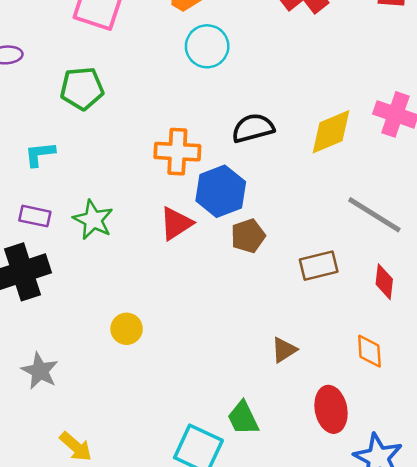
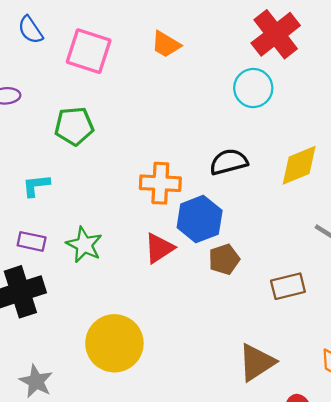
cyan circle: (207, 46) -> (253, 88), moved
yellow circle: (127, 329) -> (114, 343), size x2.0
brown triangle: (284, 350) -> (257, 362), size x1.6

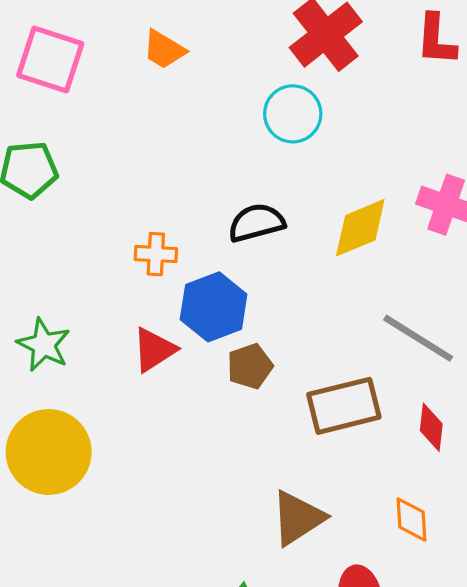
orange cross: (160, 183) -> (156, 254), size x0.7
brown rectangle: (288, 286) -> (344, 406), size x1.4
yellow circle: (114, 343) -> (49, 452), moved

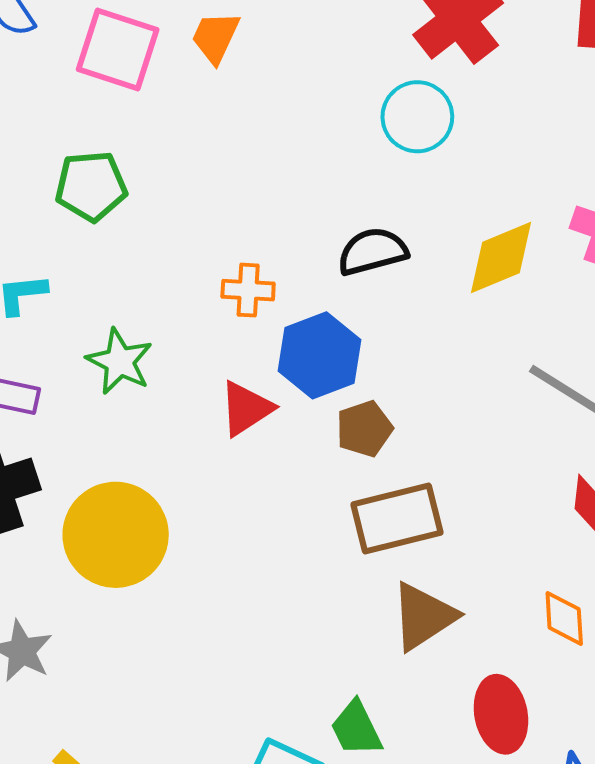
orange trapezoid: (164, 50) -> (215, 37), moved, turned 84
green star: (44, 345) -> (120, 361), moved
brown rectangle: (344, 406) -> (397, 518), moved

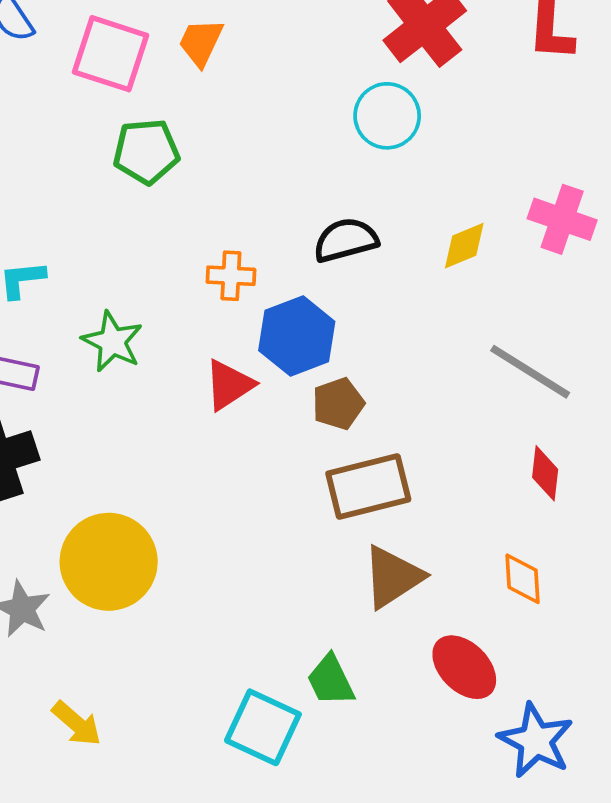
green pentagon: (91, 186) -> (146, 152), moved
yellow diamond: (501, 257) -> (464, 246), size x0.7
yellow circle: (116, 535) -> (109, 562), moved
red ellipse: (501, 714) -> (464, 667), turned -34

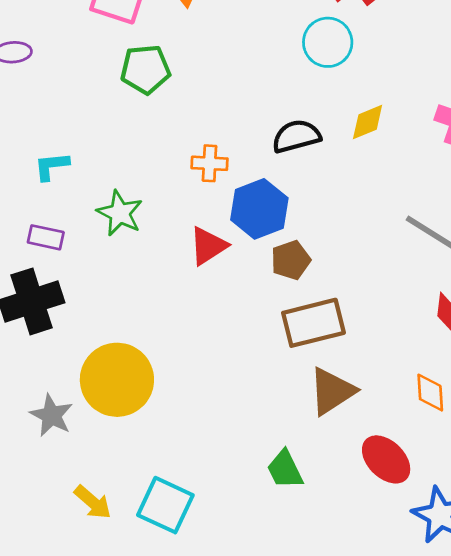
yellow diamond: (464, 246) -> (368, 122), moved
cyan square: (263, 727) -> (165, 505), moved

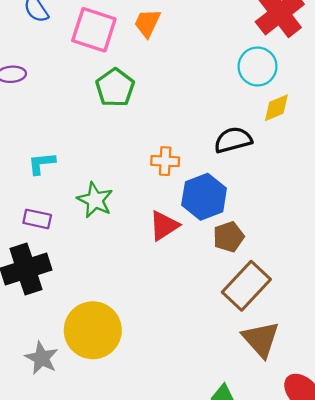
green pentagon: (145, 69) -> (115, 88), turned -30
yellow diamond: (368, 122) -> (276, 108), moved
brown rectangle: (313, 323) -> (246, 286), turned -33
brown triangle: (332, 391) -> (261, 339), turned -39

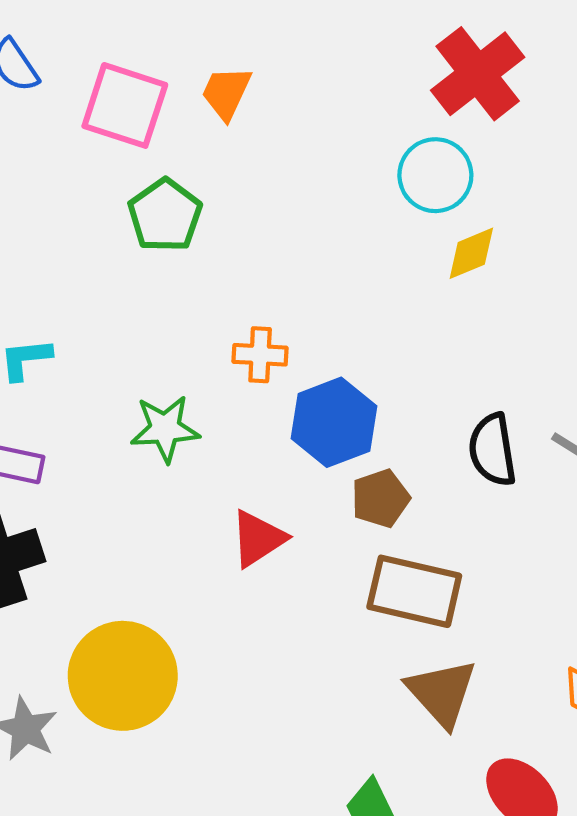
black semicircle: (233, 140) -> (492, 450), moved, turned -84
green star: (95, 200) -> (165, 429), moved, turned -30
red triangle: (164, 226) -> (258, 539), moved
brown rectangle: (246, 286) -> (414, 591), turned 60

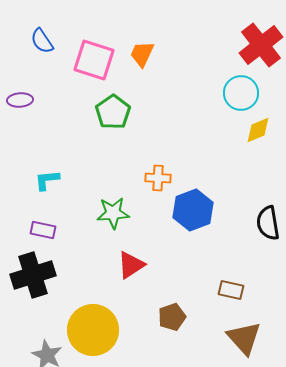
brown pentagon: (380, 498) -> (172, 317), moved
red triangle: (258, 539) -> (131, 265), moved
brown rectangle: (414, 591) -> (231, 290), size x0.6

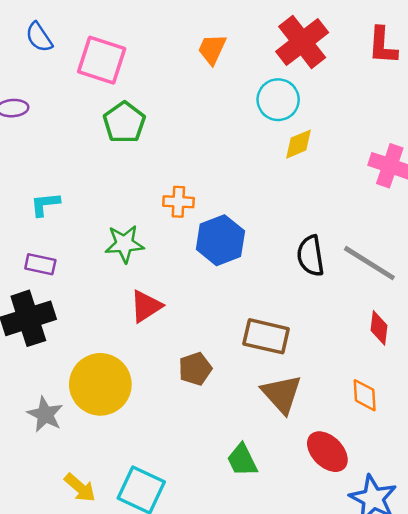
orange trapezoid: (142, 54) -> (212, 49), moved
brown rectangle: (231, 290) -> (266, 336), size x1.5

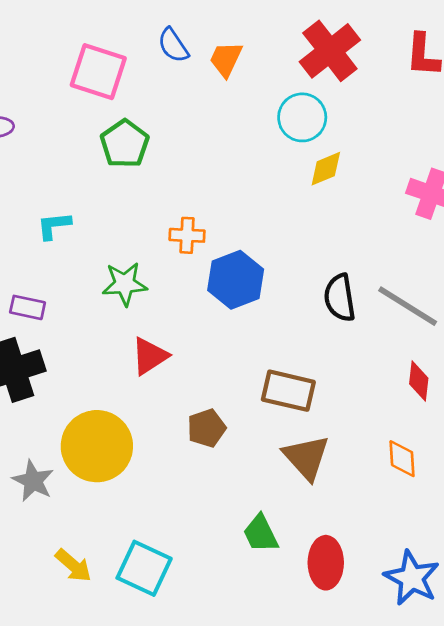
blue semicircle: (39, 37) -> (173, 45), moved
cyan L-shape: (45, 204) -> (54, 226), moved
red ellipse: (327, 452) -> (326, 563), moved, turned 45

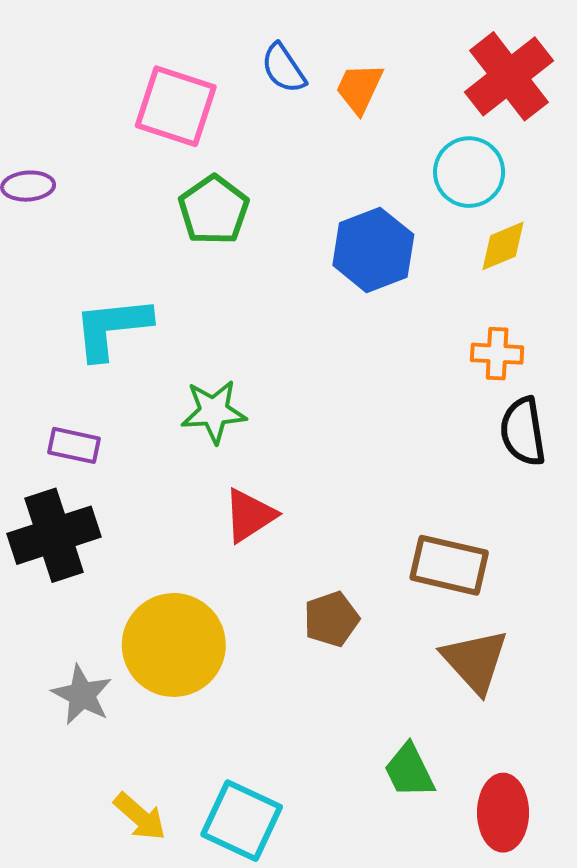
cyan L-shape: (54, 226) -> (112, 328), size x1.6
orange cross: (187, 235) -> (497, 354), moved
blue hexagon: (236, 280) -> (373, 250), moved

